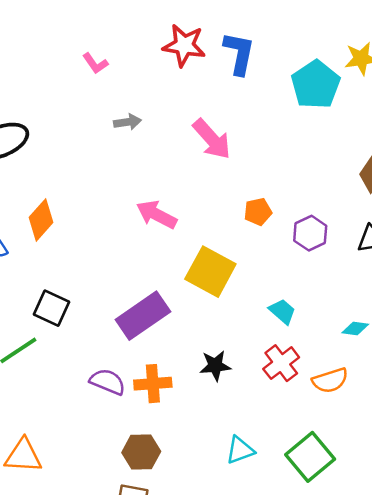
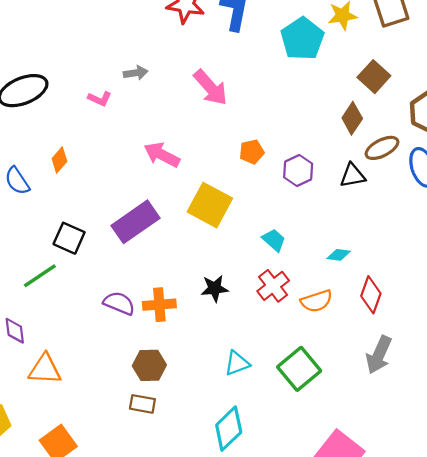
pink L-shape: (95, 63) -> (100, 99), moved, turned -30
orange diamond: (41, 220) -> (59, 160), size x0.7
purple rectangle: (143, 316) -> (136, 222), moved

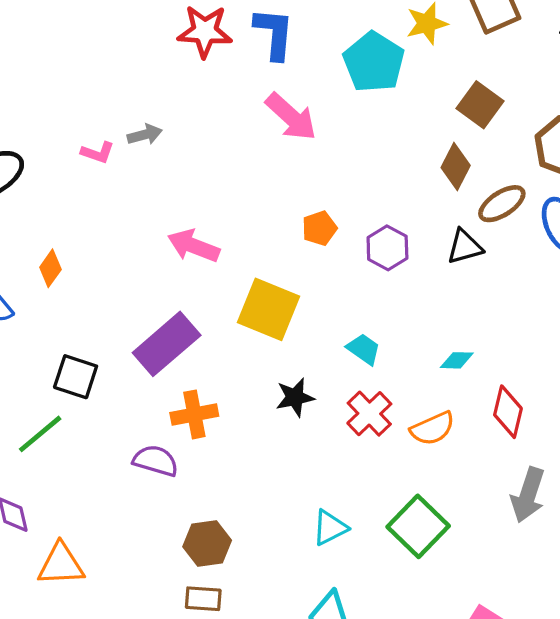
pink arrow: (210, 87) -> (291, 117), moved
pink L-shape: (100, 99) -> (98, 153), moved
black star: (215, 288) -> (295, 397), moved
orange cross: (159, 305) -> (194, 414), moved

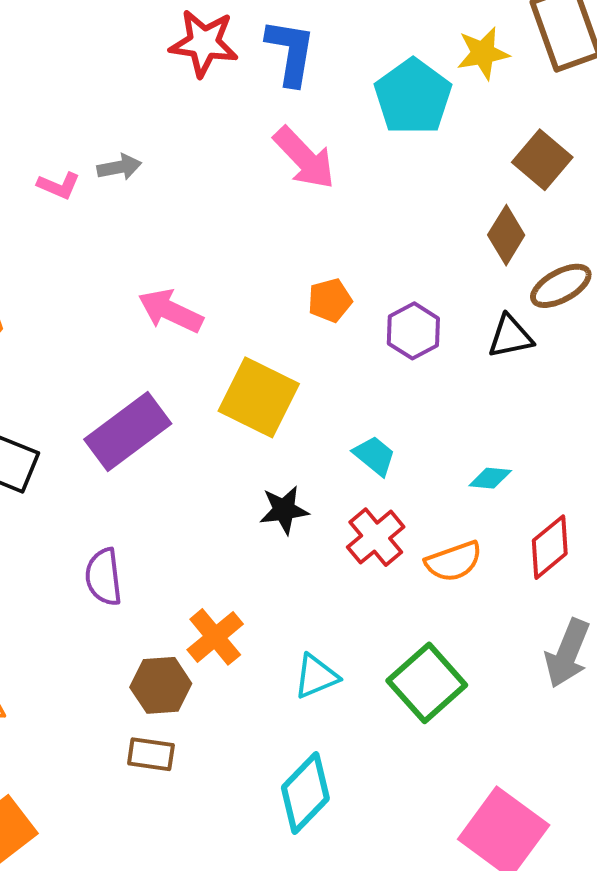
red diamond: (508, 412) -> (550, 547), turned 33
orange cross: (194, 414) -> (215, 637), moved, turned -33
purple semicircle: (156, 461) -> (104, 577), turned -117

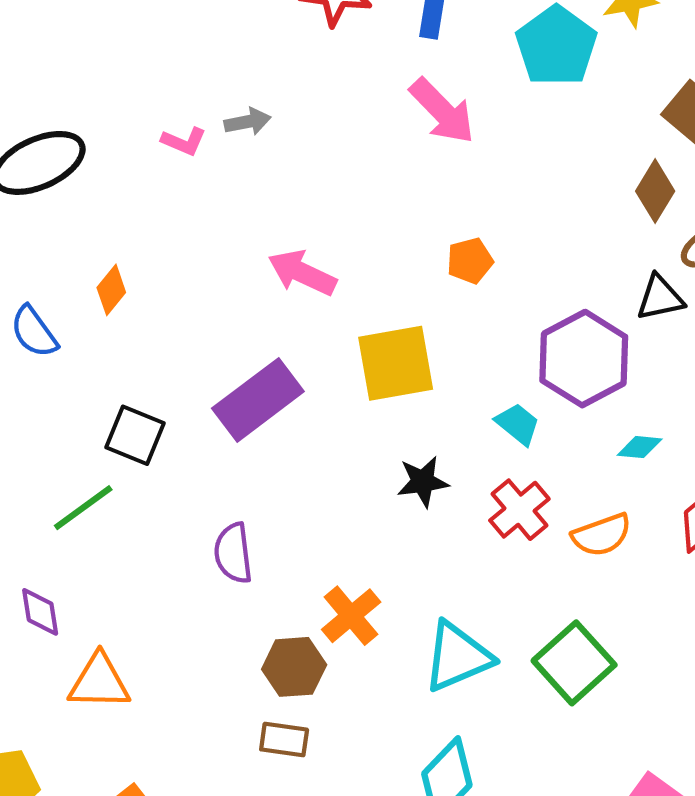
purple hexagon: (413, 331) -> (584, 359), moved, size x1.6
yellow square: (259, 397) -> (396, 363), turned -36
cyan triangle: (316, 676) -> (457, 657), size x1.5

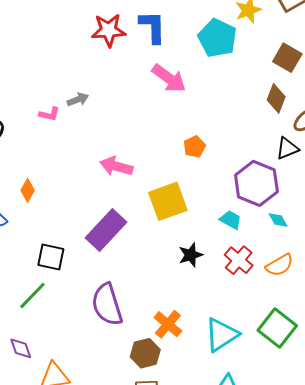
cyan diamond: (640, 447) -> (278, 220), moved, turned 65
purple semicircle: (233, 553) -> (107, 304), size x1.5

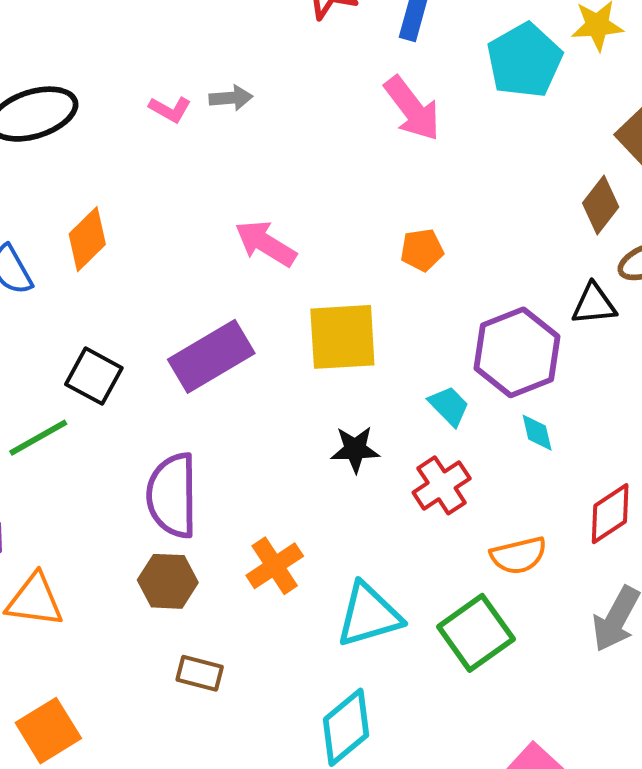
orange diamond: (28, 190) -> (87, 239), size x1.4
orange semicircle: (280, 265) -> (518, 555), moved
brown hexagon: (145, 353) -> (168, 581), moved

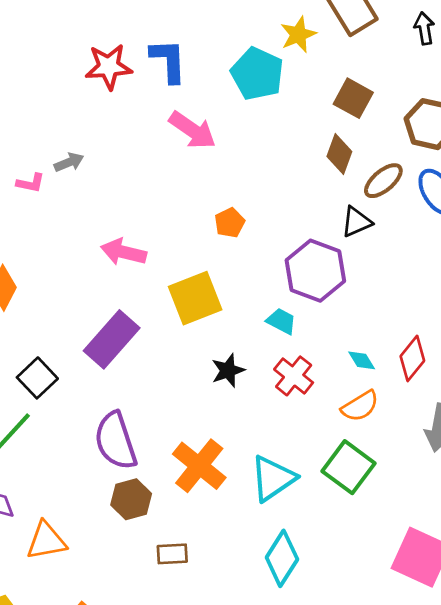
black square: (94, 376) -> (37, 378), turned 36
cyan diamond: (537, 433) -> (362, 360), moved
orange cross: (275, 566) -> (199, 466), size x1.4

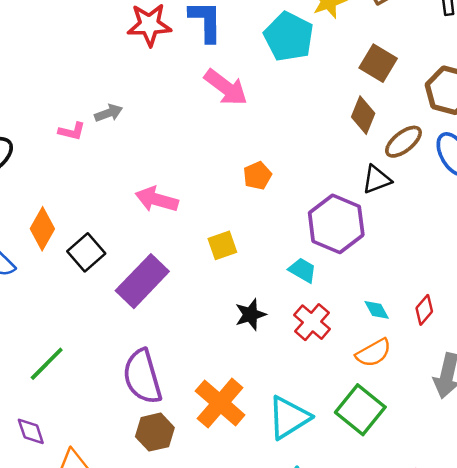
yellow square: (195, 298) -> (222, 245), size x0.6
red diamond: (412, 358) -> (424, 310), size x0.7
black square: (37, 378) -> (86, 252), moved

